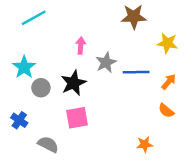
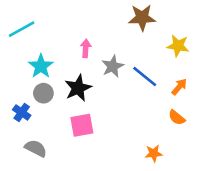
cyan line: (34, 18) -> (22, 29), moved
cyan star: (24, 67) -> (41, 66), moved
blue line: (136, 72) -> (145, 77), turned 40
blue cross: (19, 120) -> (22, 112), moved
gray semicircle: (48, 144) -> (36, 148), moved

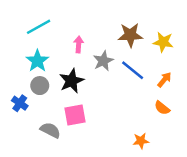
brown star: (142, 18) -> (130, 35), moved
cyan line: (22, 29) -> (39, 27), moved
gray semicircle: (36, 148) -> (50, 130), moved

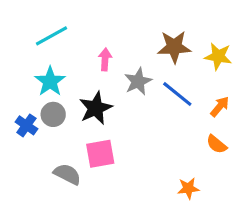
blue cross: (20, 103) -> (26, 125), moved

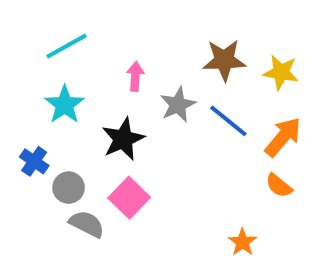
orange arrow: (220, 107) -> (283, 137), size x1.5
gray circle: (53, 114) -> (69, 188), moved
pink square: (100, 154) -> (129, 198), turned -36
orange star: (188, 188) -> (242, 242), turned -30

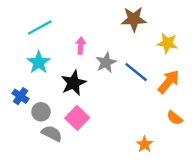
brown star: (224, 60) -> (134, 19), moved
orange semicircle: (279, 186) -> (175, 118), moved

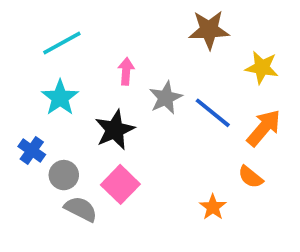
orange semicircle: (175, 118) -> (251, 177), moved
orange star: (145, 144) -> (213, 207), moved

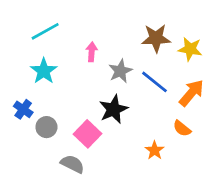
brown star: (209, 30) -> (156, 38), moved
black star: (115, 130) -> (114, 109), moved
gray semicircle: (81, 209) -> (72, 164), moved

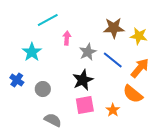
cyan line: (45, 31) -> (48, 20), moved
gray circle: (46, 127) -> (43, 89), moved
orange semicircle: (182, 128) -> (133, 94), size x1.5
pink square: (88, 134) -> (85, 105), moved, turned 36

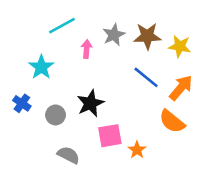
gray star: (88, 52) -> (114, 35), moved
black star: (83, 80) -> (90, 103), moved
orange star: (113, 110) -> (137, 150), moved

